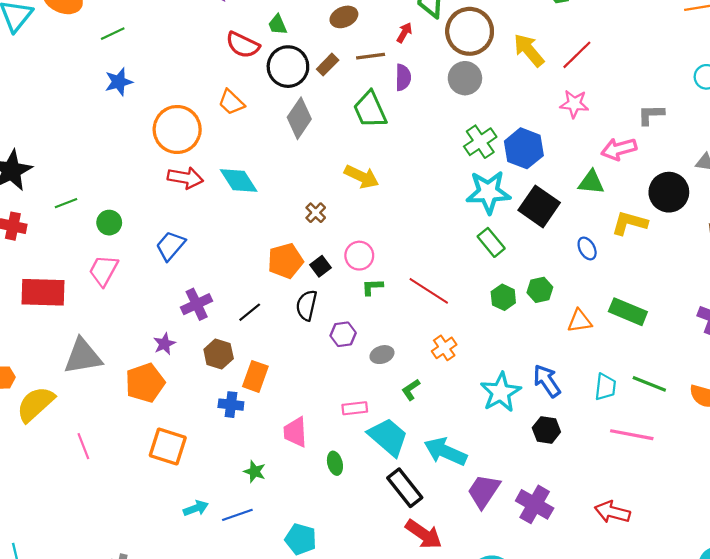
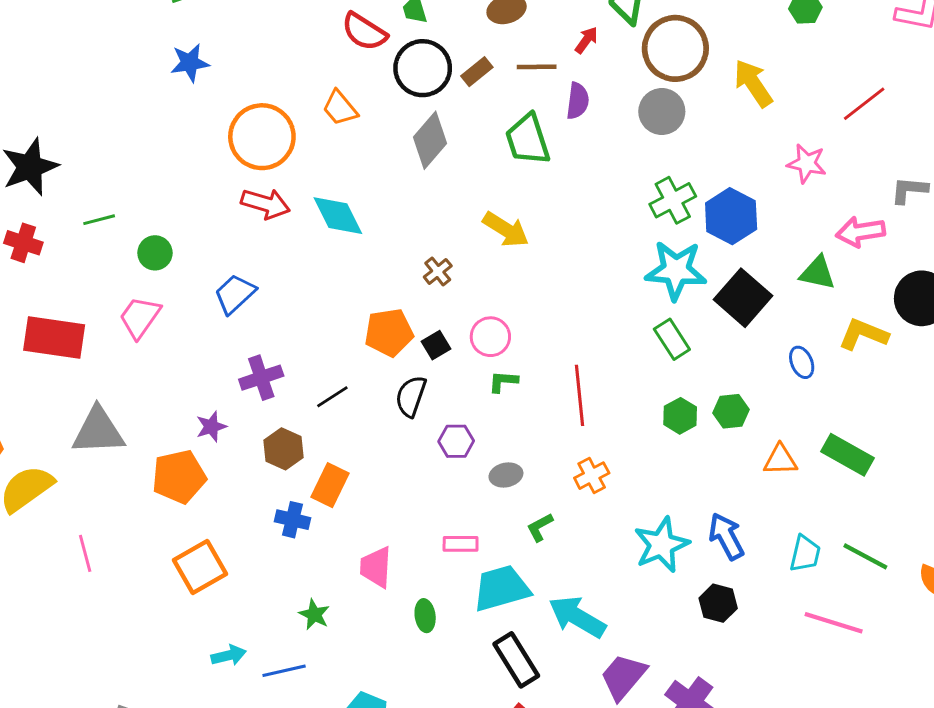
red line: (577, 55) -> (864, 104), moved
red line: (429, 291) -> (580, 395), turned 45
cyan trapezoid: (388, 437) -> (501, 588), turned -63
orange square: (168, 447) -> (200, 567), turned 36

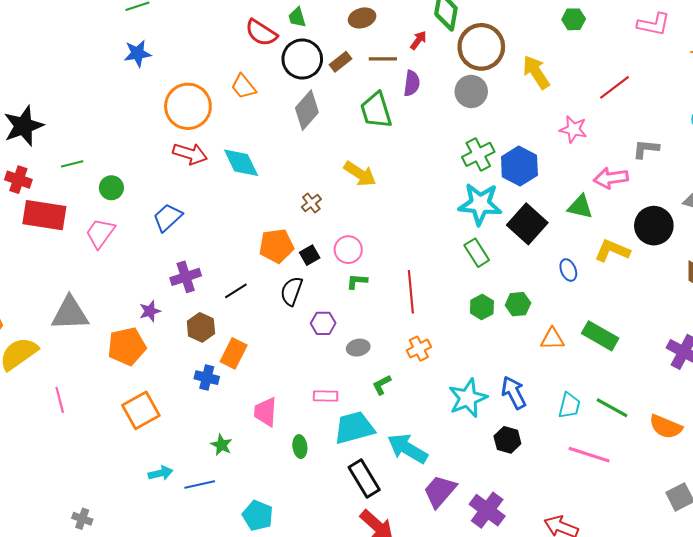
red rectangle: (54, 337) -> (44, 215), moved

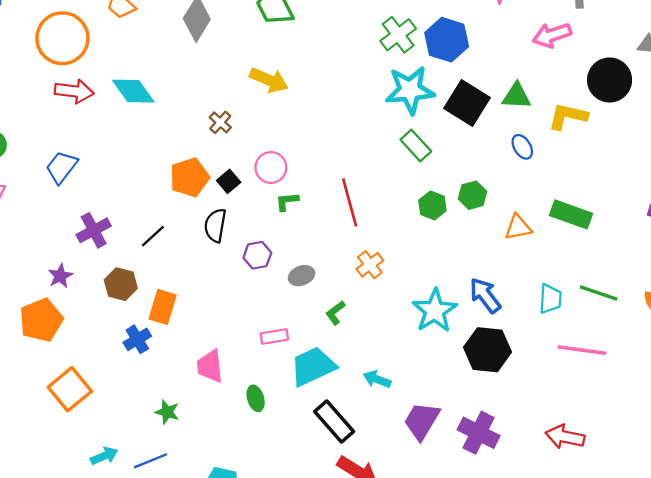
green triangle: (580, 207) -> (516, 96), moved
blue cross: (207, 378) -> (137, 339), turned -35
black hexagon: (507, 440) -> (487, 350), size x1.5
cyan arrow: (408, 449) -> (377, 379), size x0.6

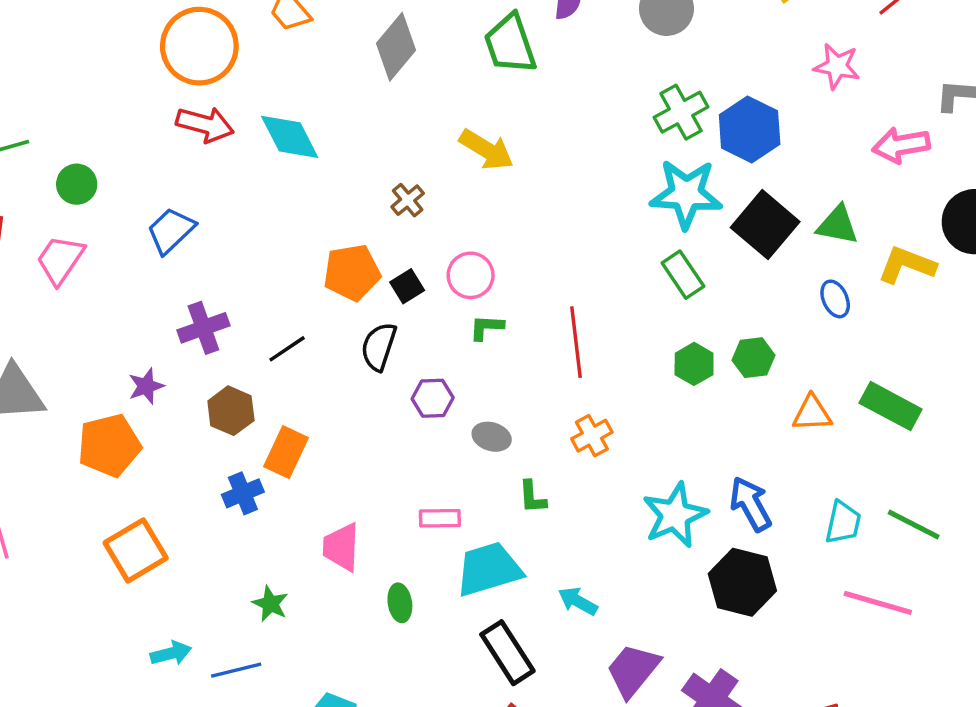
gray ellipse: (301, 276) -> (492, 437), turned 30
green L-shape: (335, 313) -> (532, 497), turned -65

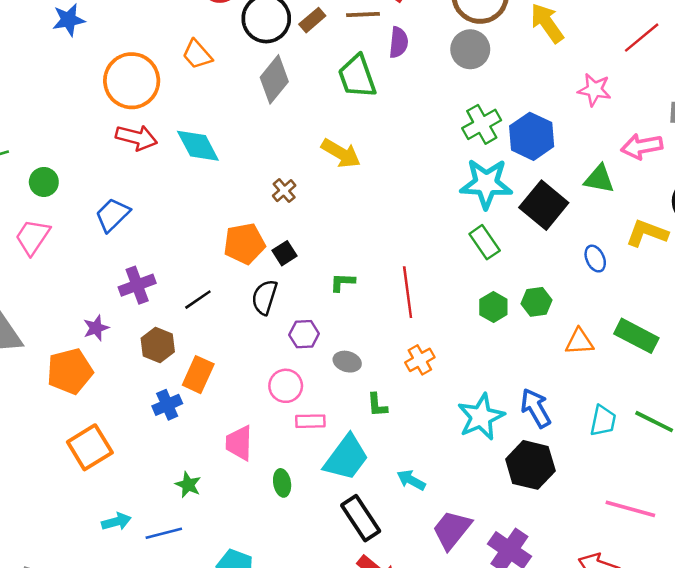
green triangle: (838, 225) -> (599, 179), moved
pink circle: (471, 275) -> (286, 386), moved
cyan trapezoid: (489, 569) -> (346, 458), turned 144
pink line: (878, 603) -> (630, 509), moved

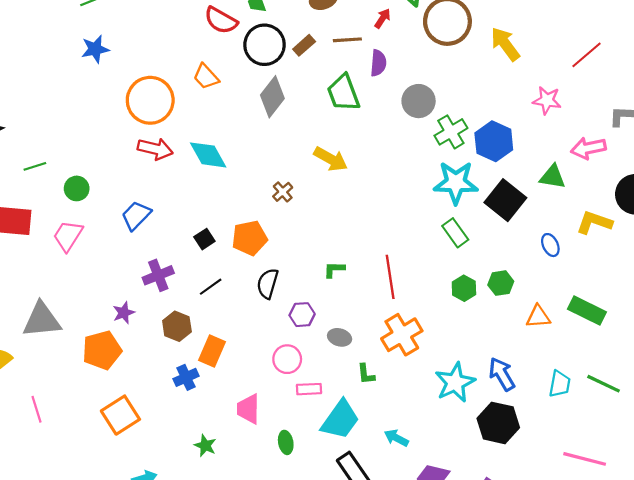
gray circle: (470, 49) -> (419, 101), moved
black square: (285, 253) -> (204, 239), moved
orange cross: (420, 360) -> (402, 335), size x1.6

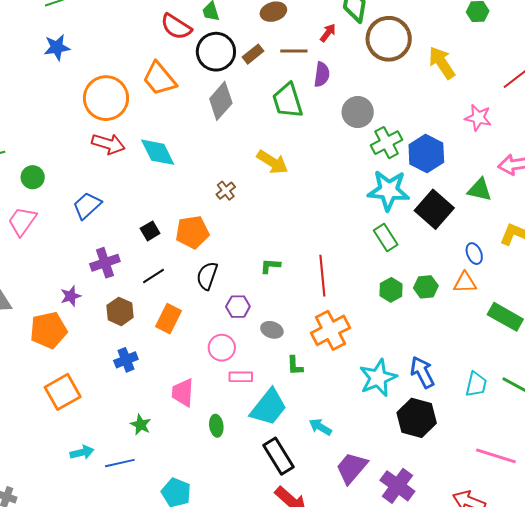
orange trapezoid: (206, 77) -> (159, 79), size x1.4
orange triangle: (538, 317) -> (465, 283), moved
orange rectangle: (212, 351) -> (168, 319), moved

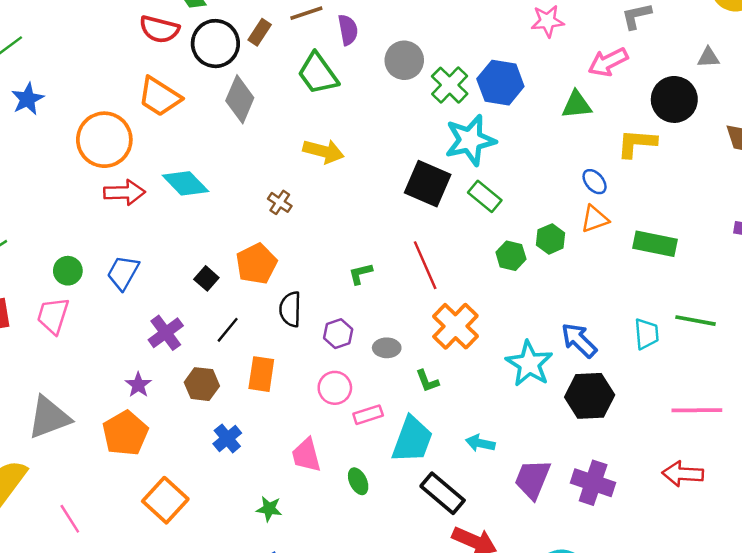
green circle: (33, 177) -> (68, 271), moved
black square: (434, 209) -> (428, 184), moved

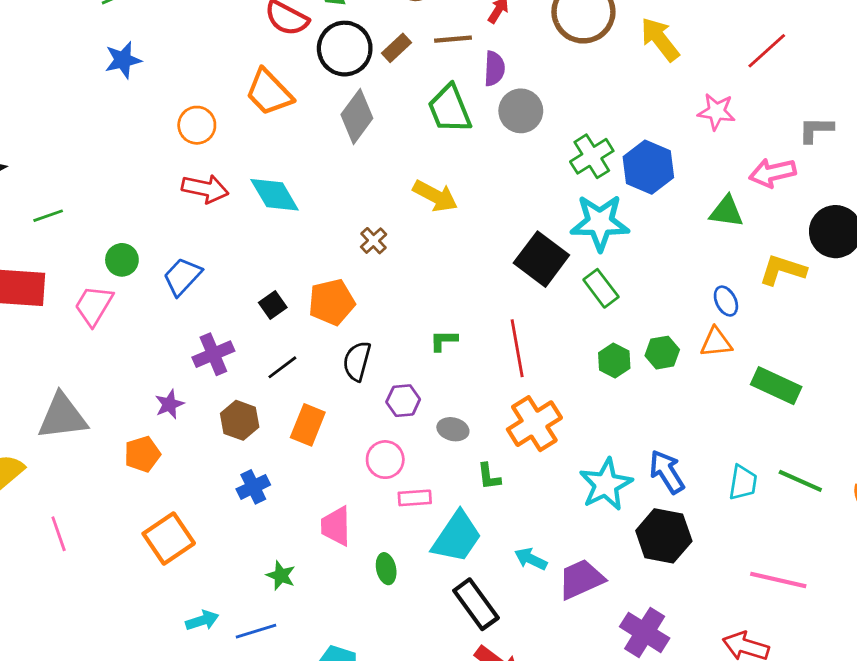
gray circle: (404, 60) -> (521, 111), moved
orange circle: (104, 140) -> (197, 125), size x0.6
orange pentagon: (125, 433) -> (142, 454), size x0.7
purple trapezoid: (533, 479) -> (581, 579), moved, turned 30

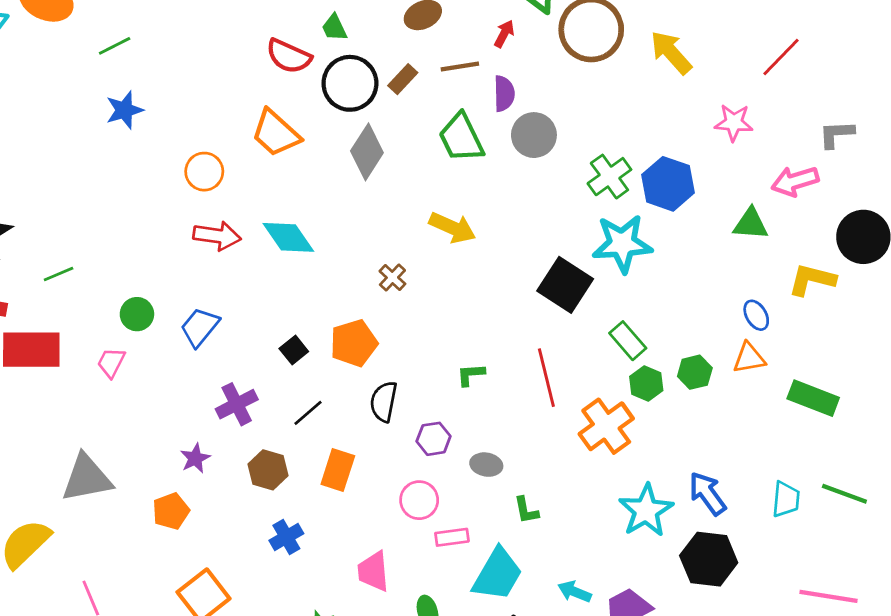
green rectangle: (601, 288) -> (628, 341), moved
pink trapezoid: (94, 305) -> (111, 363), size x0.7
orange cross: (534, 424) -> (606, 426), moved

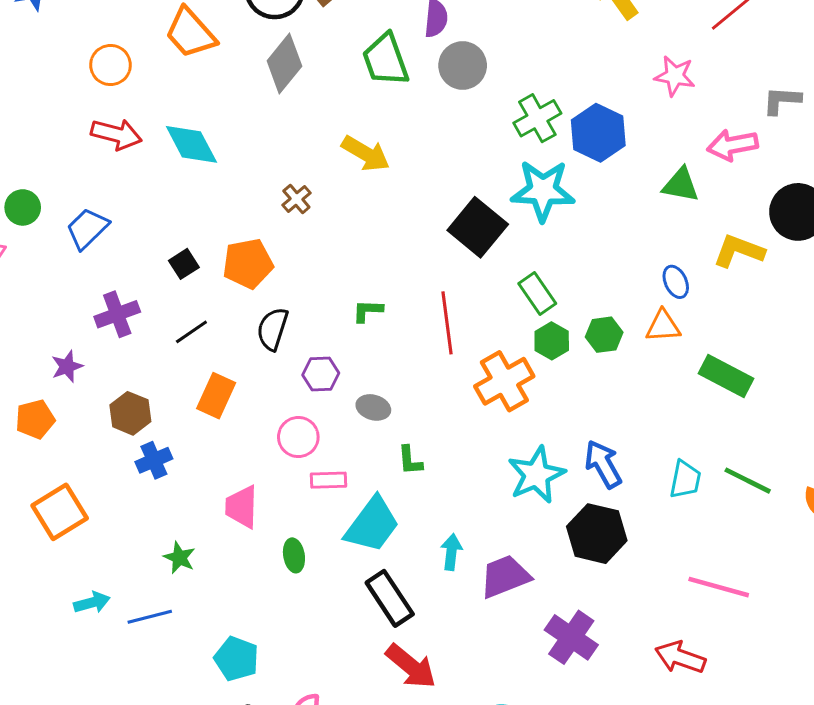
brown hexagon: (268, 470) -> (130, 413), moved
cyan arrow: (575, 592) -> (451, 552), turned 68

